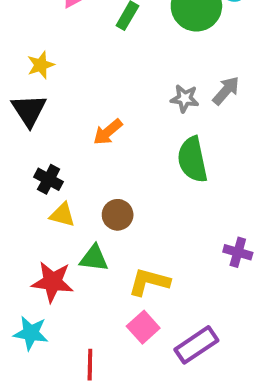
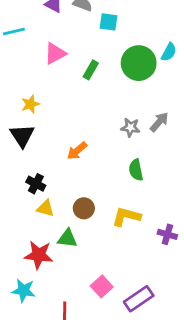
green semicircle: (192, 160) -> (136, 170), size x0.7
yellow L-shape: (149, 282) -> (126, 217), moved

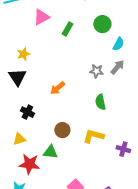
cyan semicircle: (169, 52) -> (118, 44), moved
green circle: (139, 63) -> (102, 24), size x0.7
yellow triangle: (45, 208) -> (19, 139), moved, turned -32

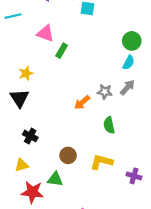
pink triangle: (41, 17) -> (45, 33), turned 48
green circle: (102, 24) -> (132, 41), moved
green rectangle: (67, 29) -> (62, 51), moved
orange arrow: (57, 88) -> (82, 102), moved

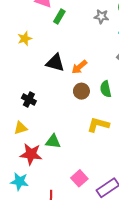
gray star: (105, 92) -> (101, 17), moved
black triangle: (19, 98) -> (55, 63), moved, turned -42
brown circle: (68, 155) -> (81, 91), moved

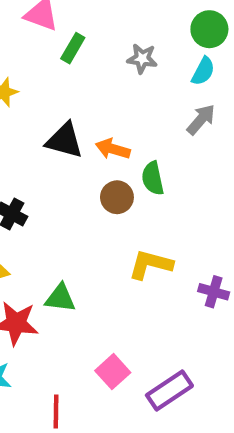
gray star: (101, 17) -> (142, 59), moved
orange arrow: (79, 67) -> (113, 149), turned 56
green semicircle: (106, 89) -> (153, 178), moved

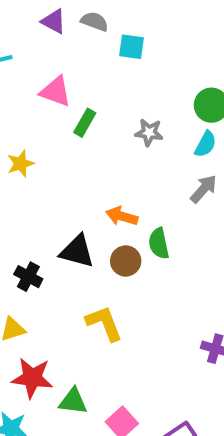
black triangle: (64, 141) -> (77, 251), moved
yellow L-shape: (151, 264) -> (104, 323), moved, turned 54
green triangle: (60, 298) -> (73, 401), moved

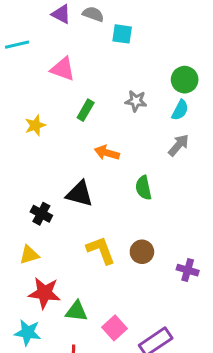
green rectangle: (85, 123) -> (86, 110), moved
orange arrow: (122, 216) -> (107, 153), moved
brown circle: (126, 261) -> (142, 252), moved

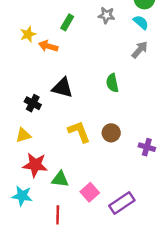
cyan semicircle: (180, 110) -> (141, 22), turned -77
orange arrow: (107, 153) -> (48, 46), moved

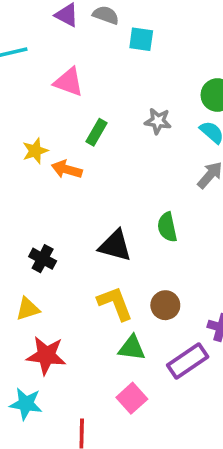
black triangle: (62, 88) -> (115, 246), moved
green triangle: (60, 179) -> (132, 348), moved
purple rectangle: (122, 203) -> (188, 361), moved

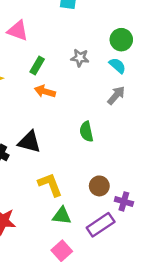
orange arrow: (67, 169) -> (45, 91), moved
black triangle: (115, 246) -> (29, 142), moved
brown circle: (165, 305) -> (99, 186), moved

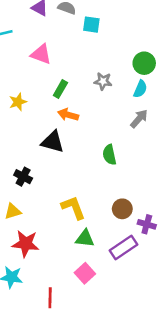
cyan semicircle: (117, 66) -> (140, 89), turned 72
black triangle: (29, 142) -> (53, 142), moved

